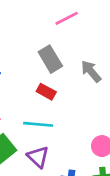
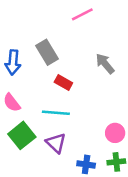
gray rectangle: (50, 59) -> (47, 52), moved

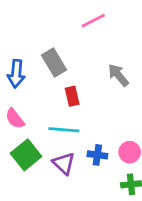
red rectangle: (63, 83) -> (72, 96), turned 48
blue cross: (86, 164) -> (97, 155), moved

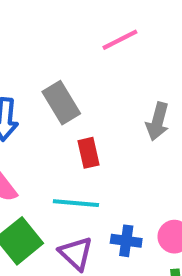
gray arrow: (118, 75) -> (158, 121), turned -125

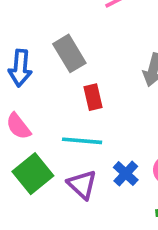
blue cross: (126, 241) -> (126, 174), turned 35

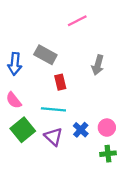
gray rectangle: (69, 53) -> (45, 55), turned -30

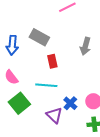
purple triangle: (53, 137) -> (54, 115), moved

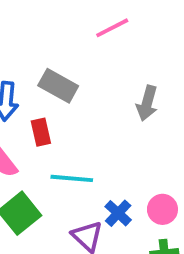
red rectangle: (52, 61) -> (41, 132), moved

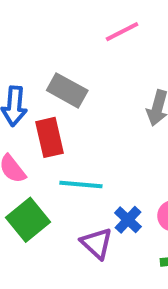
red rectangle: (41, 132) -> (50, 137), size x1.4

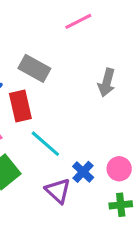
cyan line: (81, 185) -> (45, 144), turned 36

